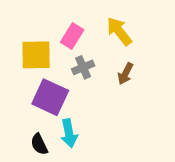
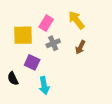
purple square: (50, 97) -> (32, 62), size x0.7
black semicircle: (39, 144) -> (13, 78), moved

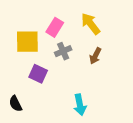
black semicircle: (13, 78) -> (15, 104), moved
cyan arrow: (44, 86) -> (80, 105), moved

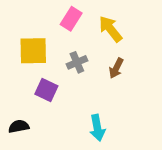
pink rectangle: (55, 27) -> (71, 19), moved
black semicircle: (15, 104) -> (19, 126), turned 105

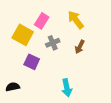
pink rectangle: (71, 19) -> (42, 21), moved
yellow square: (33, 51) -> (23, 35), turned 30

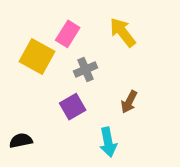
brown arrow: (80, 47) -> (129, 102), moved
purple square: (32, 62) -> (73, 107), moved, turned 35

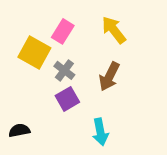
gray cross: (85, 69) -> (64, 70), moved, turned -30
brown arrow: (129, 102) -> (109, 76), moved, size x1.4

